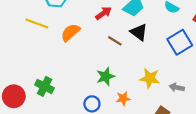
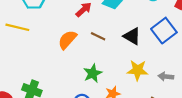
black triangle: (139, 32) -> (132, 36), moved
orange semicircle: (70, 33) -> (67, 40), moved

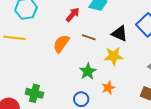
yellow star: (138, 70) -> (113, 56), moved

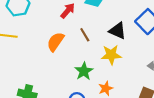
brown line: (89, 37) -> (85, 35), turned 40

